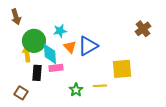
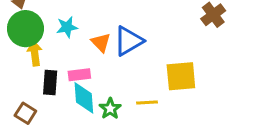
cyan star: (60, 31) -> (67, 27), moved
green circle: (34, 41) -> (25, 29), moved
cyan diamond: (50, 54) -> (84, 98), moved

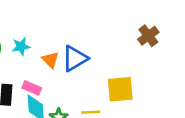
pink rectangle: (79, 75) -> (32, 88), turned 30

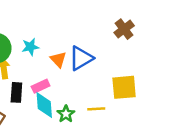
brown cross: (148, 36) -> (124, 29), moved
pink rectangle: (32, 88) -> (41, 86), turned -48

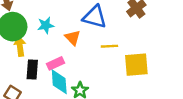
blue triangle: (81, 58) -> (95, 17), moved, turned 45
yellow line: (96, 109) -> (109, 46), moved

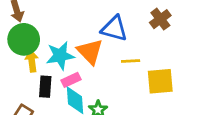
cyan star: (46, 25) -> (60, 56), moved, size x1.5
orange triangle: (73, 38) -> (90, 52), size x1.5

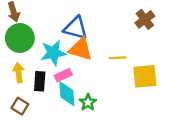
blue triangle: (114, 29) -> (76, 28), moved
orange triangle: (90, 52) -> (80, 49), turned -30
yellow arrow: (32, 61) -> (19, 73), moved

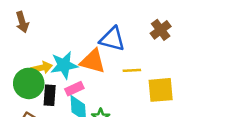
blue triangle: (76, 28) -> (112, 39), moved
green circle: (20, 38) -> (29, 83), moved
yellow arrow: (19, 73) -> (42, 68), moved, turned 84

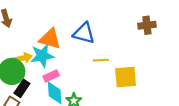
brown cross: (161, 30) -> (147, 25), moved, turned 30
orange triangle: (93, 61) -> (50, 39), moved
black rectangle: (50, 95) -> (22, 88), moved, turned 30

